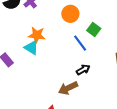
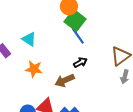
green square: (94, 30) -> (75, 20), moved, size x1.5
orange star: (37, 35) -> (34, 69), moved

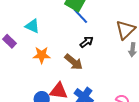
brown arrow: (65, 80) -> (74, 62), turned -108

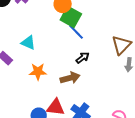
brown arrow: (74, 62) -> (70, 78), turned -54

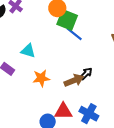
black arrow: (83, 58) -> (86, 74), moved

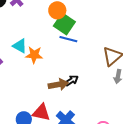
blue line: (74, 34) -> (68, 39), turned -36
orange star: (41, 78) -> (34, 55), moved

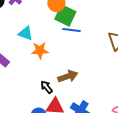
cyan triangle: (20, 46) -> (26, 33), moved
black arrow: (72, 80) -> (47, 87), moved, turned -88

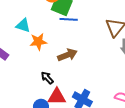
brown arrow: (68, 76) -> (67, 55), moved

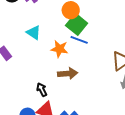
orange star: (38, 42) -> (59, 49), moved

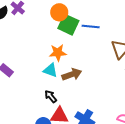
cyan triangle: (34, 33) -> (50, 70), moved
blue line: (79, 40) -> (91, 27), moved

